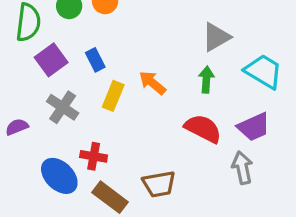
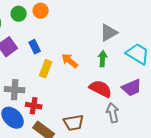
gray cross: (63, 107) -> (15, 90), moved, turned -30
gray arrow: (242, 168) -> (113, 113), moved

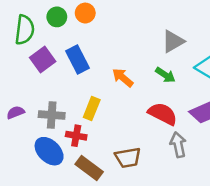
blue rectangle: (35, 47) -> (77, 60), size x1.5
green arrow: (103, 59) -> (165, 75), turned 119
yellow rectangle: (46, 69) -> (92, 109), moved

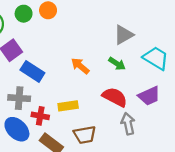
blue rectangle: (77, 60) -> (32, 71), moved, turned -30
yellow rectangle: (92, 109) -> (68, 106), moved, turned 60

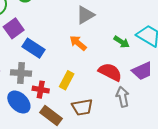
gray triangle: (124, 35) -> (85, 15), moved
green arrow: (117, 64) -> (122, 42), moved
yellow rectangle: (68, 106) -> (67, 80), turned -54

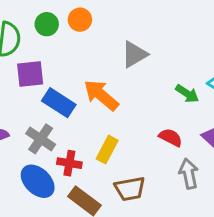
purple square: (14, 28) -> (30, 74), turned 30
orange arrow: (78, 43) -> (101, 95), moved, size x1.4
red semicircle: (110, 72) -> (171, 137), size x0.7
gray cross: (21, 73) -> (41, 139), turned 30

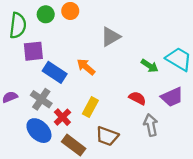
orange arrow: (101, 95) -> (86, 67), size x0.7
red cross: (69, 163) -> (62, 117), turned 36
brown trapezoid: (130, 189) -> (107, 136), turned 30

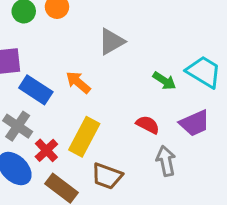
yellow rectangle: (90, 107) -> (84, 137), size x1.4

